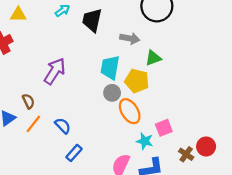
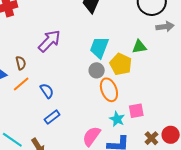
gray arrow: (130, 38) -> (165, 27), moved, turned -30

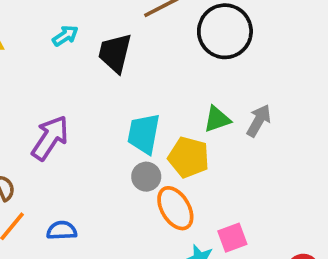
gray arrow: (165, 27) -> (259, 121), moved, turned -42
blue semicircle: (47, 91) -> (62, 230), turned -49

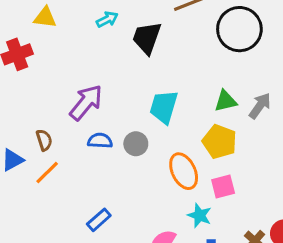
yellow pentagon: (189, 157) -> (220, 142), moved
gray circle: (146, 177) -> (136, 144), moved
blue semicircle: (62, 230) -> (100, 141), moved
pink square: (232, 238) -> (223, 186), moved

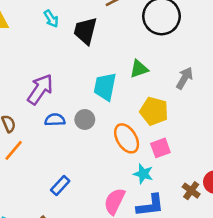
cyan arrow: (107, 19) -> (51, 19), turned 90
green triangle: (226, 101) -> (139, 69), moved

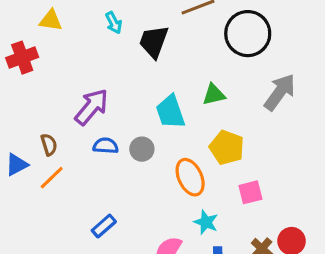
gray arrow: (185, 78) -> (280, 92), moved, size x1.4
cyan trapezoid: (105, 87) -> (170, 112), turned -36
pink square: (160, 148) -> (250, 192), moved

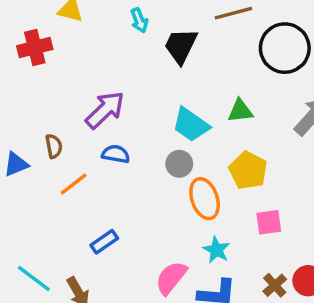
cyan trapezoid: (170, 112) -> (191, 125), turned -42
gray circle: (142, 149) -> (179, 164), moved
orange line: (52, 178) -> (74, 184), moved

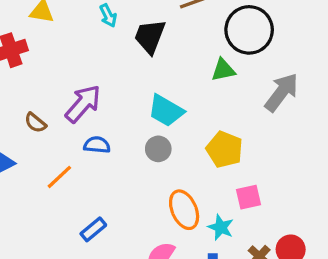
green triangle: (240, 111) -> (223, 70), moved
brown semicircle: (54, 146) -> (35, 123), moved, turned 145
orange ellipse: (205, 199) -> (184, 210), moved
cyan star: (216, 250) -> (221, 227), moved

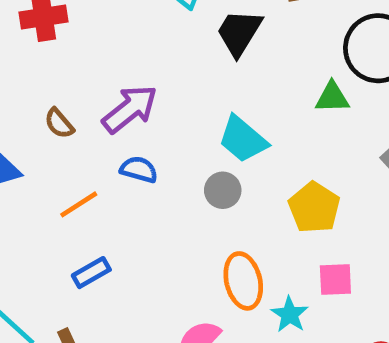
blue rectangle: (93, 229) -> (91, 273), moved

